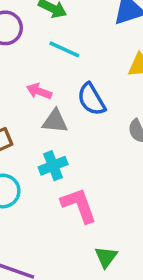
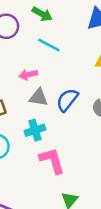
pink arrow: (39, 91) -> (28, 75), turned -36
blue semicircle: (91, 99) -> (67, 100), moved, turned 65

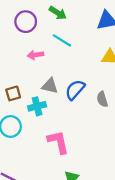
pink arrow: (28, 75) -> (35, 55), moved
cyan cross: (35, 130) -> (37, 106), moved

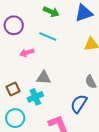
green arrow: (58, 13) -> (51, 12), moved
blue semicircle: (75, 90) -> (79, 104), moved

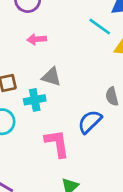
cyan line: (48, 36) -> (100, 27), moved

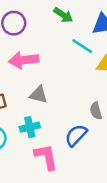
pink arrow: (37, 39) -> (24, 60), size x1.6
cyan cross: (35, 100) -> (30, 127), moved

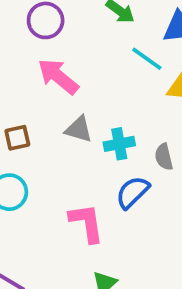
pink arrow: (24, 60) -> (58, 76), turned 44
cyan cross: (30, 127) -> (119, 144), moved

